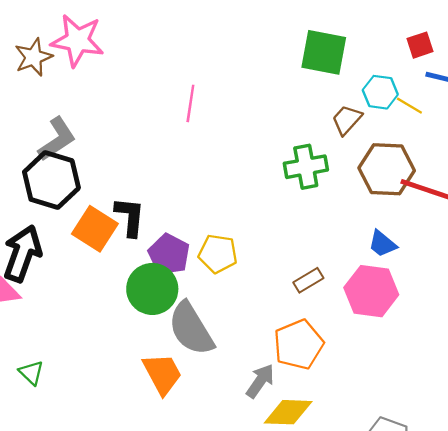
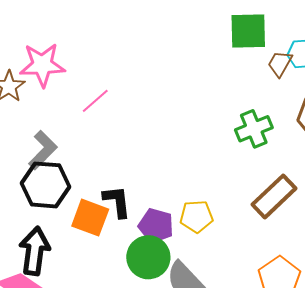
pink line: (190, 103) -> (95, 101), moved, turned 52
brown trapezoid: (347, 120) -> (280, 64), moved
brown rectangle: (308, 280) -> (274, 196), moved, size x1.8

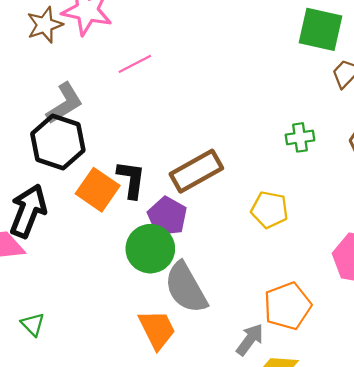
green cross: (254, 129) -> (300, 137), size x0.7
brown rectangle: (274, 196) -> (196, 171), moved
yellow pentagon: (196, 216) -> (270, 210), moved

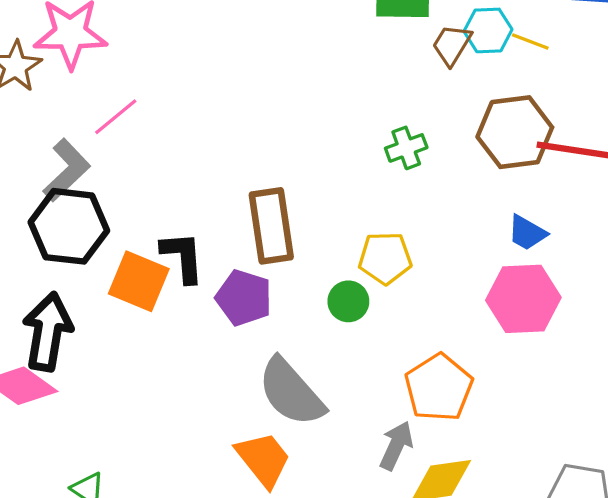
pink line: (135, 64) -> (116, 117), moved
brown rectangle: (196, 171) -> (271, 226), turned -57
green circle: (150, 249) -> (348, 301), moved, size x0.6

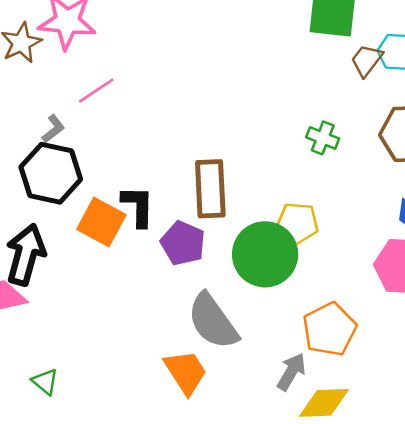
green cross: (406, 148) -> (323, 138), turned 36
gray L-shape: (67, 170) -> (53, 129), size x0.6
green circle: (348, 301) -> (265, 254), size x2.0

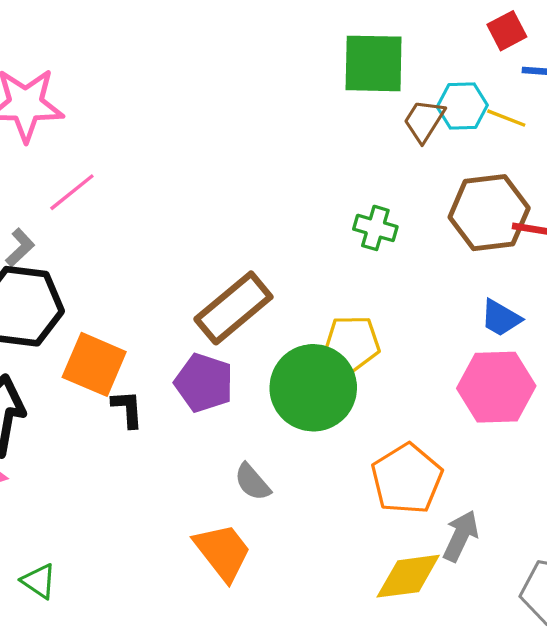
brown rectangle: (210, 189) -> (233, 308), turned 58
black L-shape: (138, 206) -> (127, 409), moved, size x0.7
gray semicircle: (213, 321) -> (252, 482), size x0.5
gray arrow: (291, 372) -> (461, 536), moved

